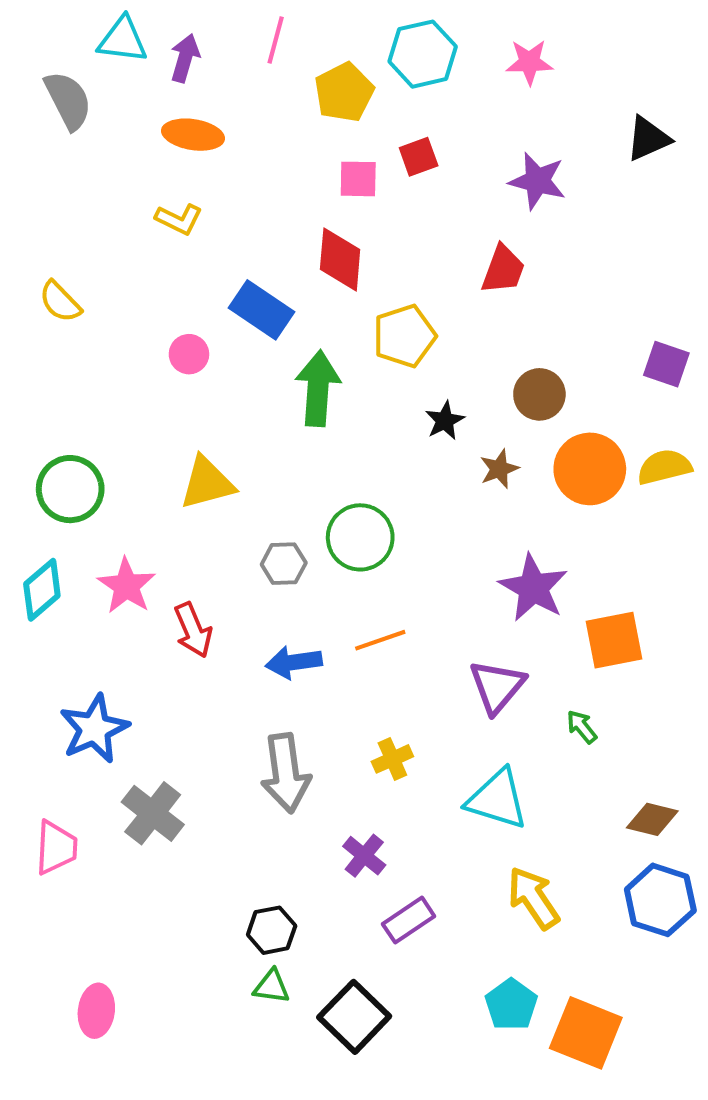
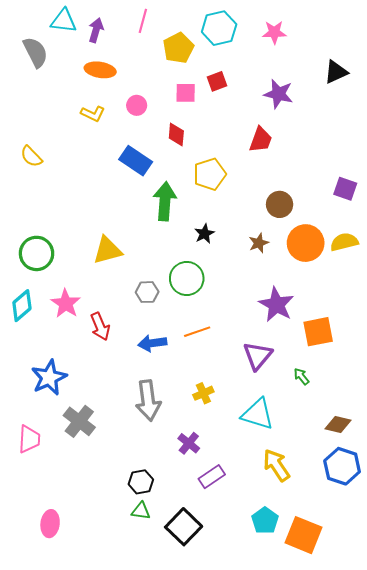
red diamond: (340, 259) -> (176, 135), size x0.7
pink circle: (189, 354) -> (137, 105), moved
black star: (445, 421) -> (204, 234), moved

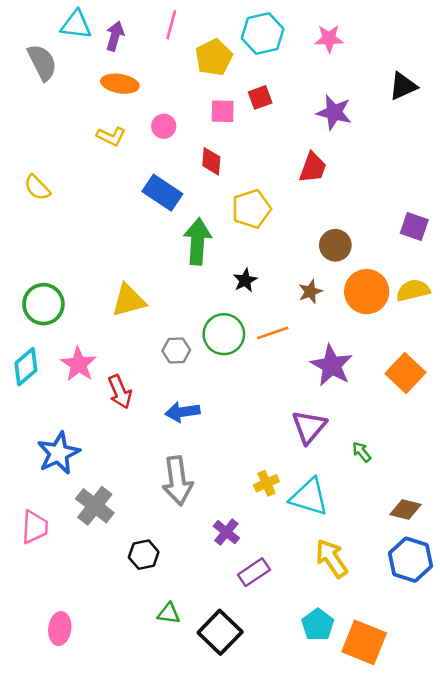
orange line: (197, 332) -> (273, 333), moved
orange square: (318, 332) -> (405, 373), moved, turned -36
yellow cross: (203, 393) -> (266, 483), moved
black hexagon: (141, 482) -> (144, 555), moved

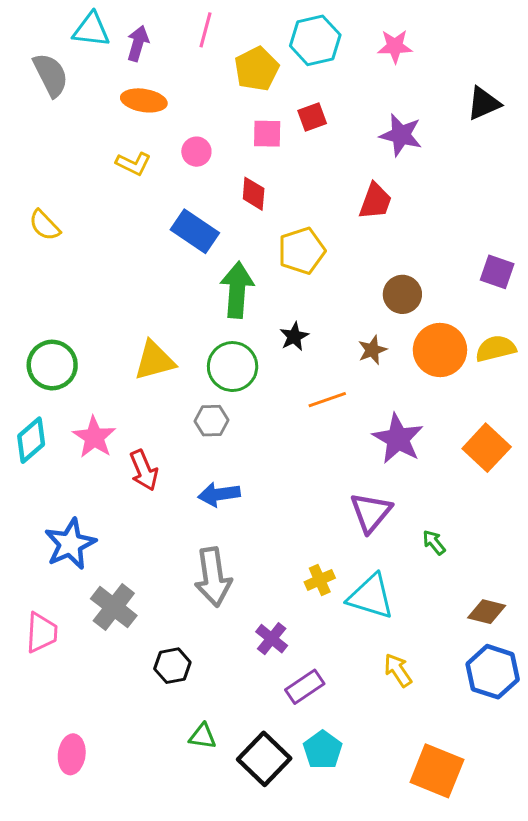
green circle: (224, 334) -> (233, 367), moved
yellow arrow: (332, 558) -> (398, 670), size x0.7
cyan pentagon: (318, 625) -> (323, 750), moved

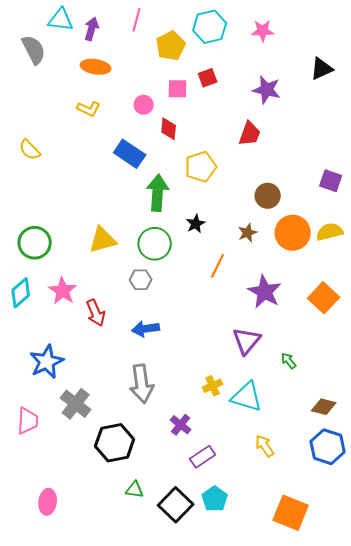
pink circle: (196, 152) -> (144, 105), moved
orange line: (327, 400) -> (218, 266), turned -45
black hexagon: (172, 666) -> (115, 443), size x1.6

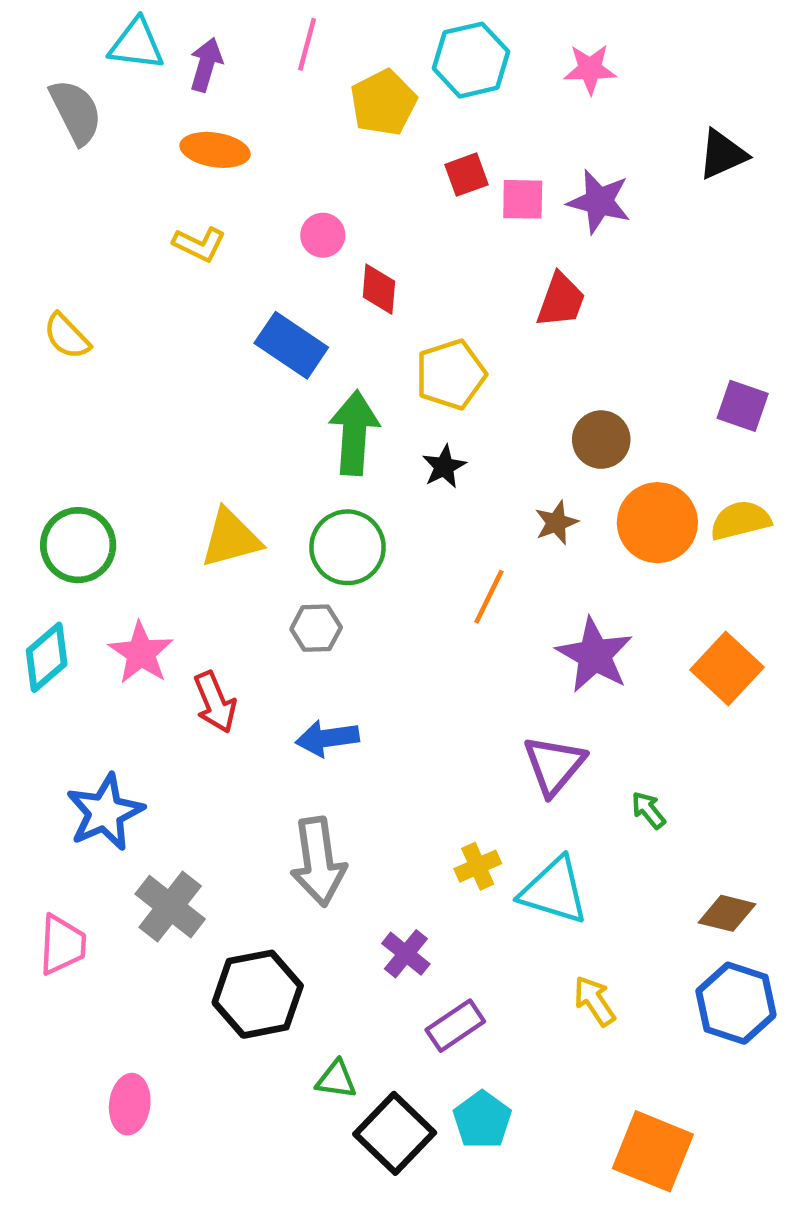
pink square: (178, 89) -> (523, 199), moved
black star: (196, 224) -> (444, 466), moved
green triangle: (135, 490) -> (336, 1079), moved
pink ellipse: (48, 502) -> (130, 1104), moved

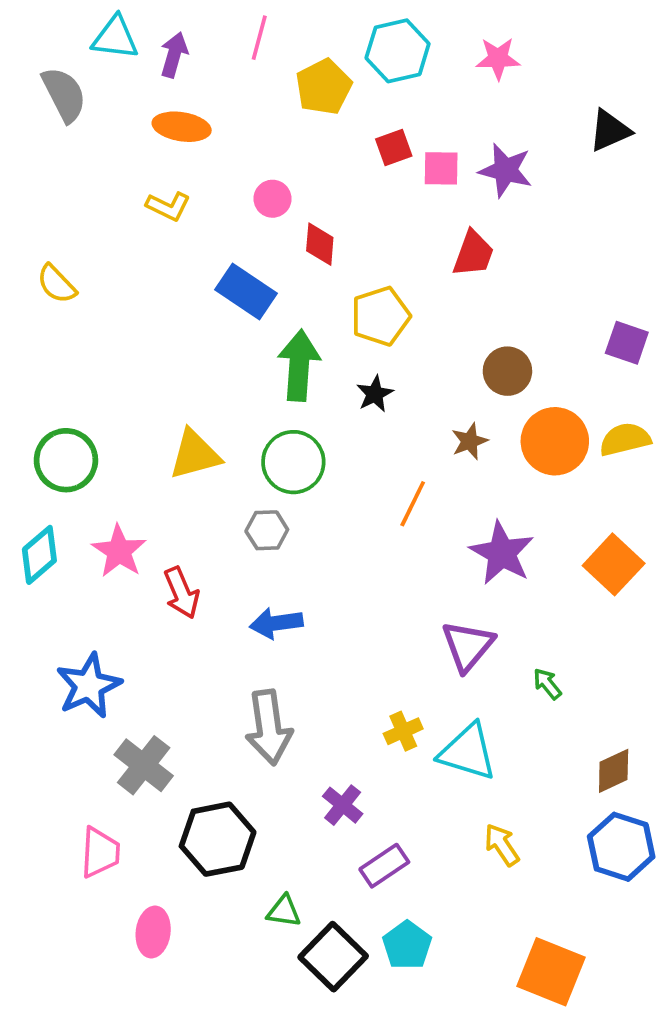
brown diamond: (727, 913) -> (614, 771), turned -39
pink trapezoid: (62, 945) -> (100, 852), moved
pink ellipse: (130, 1104) -> (153, 932), moved

